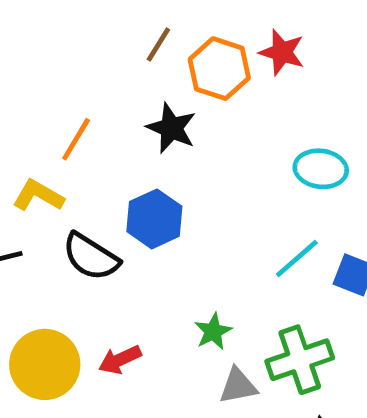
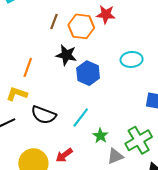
blue hexagon: (154, 219) -> (88, 73), moved
cyan line: (297, 259) -> (81, 117), moved

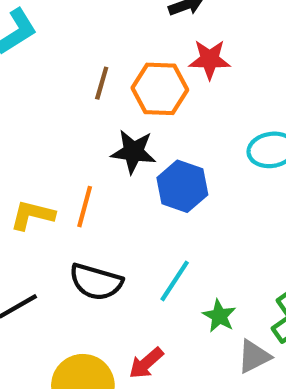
orange line: (28, 67) -> (85, 207), moved
yellow L-shape: (17, 94) -> (32, 215), moved

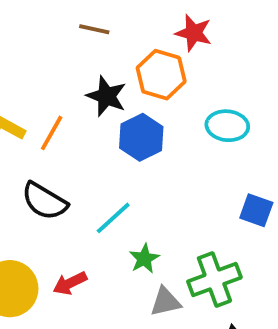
brown line: (102, 83) -> (94, 29), turned 72
orange hexagon: (160, 89) -> (161, 75), moved

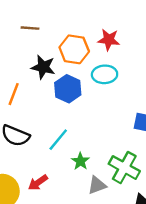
red star: (194, 33) -> (109, 40), moved
cyan ellipse: (227, 126) -> (105, 74), moved
green cross: (214, 279) -> (124, 168), turned -32

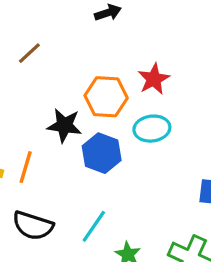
brown line: (30, 28) -> (29, 53), moved, turned -42
red star: (109, 40) -> (154, 79), turned -30

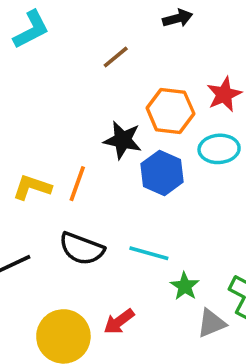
brown line: (29, 53) -> (116, 57), moved
cyan line: (94, 226) -> (149, 253), turned 68

